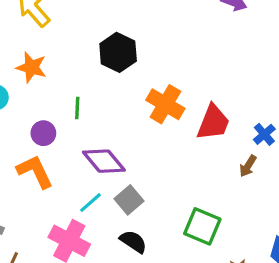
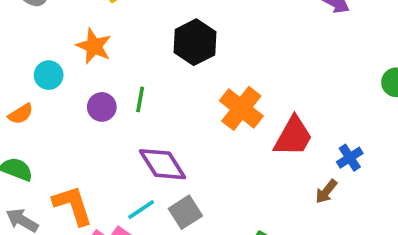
purple circle: (43, 133) -> (102, 107), moved
orange L-shape: (35, 171) -> (73, 205), moved

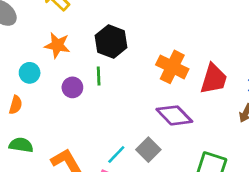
black hexagon: (195, 42) -> (111, 41), moved
orange semicircle: (21, 114) -> (16, 105), turned -30
purple diamond: (162, 164) -> (174, 115), moved

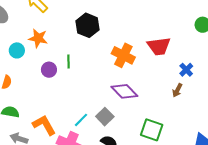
black hexagon: (111, 41) -> (87, 25), moved
cyan circle: (30, 73) -> (17, 50), moved
red trapezoid: (214, 79) -> (159, 46), moved, turned 65

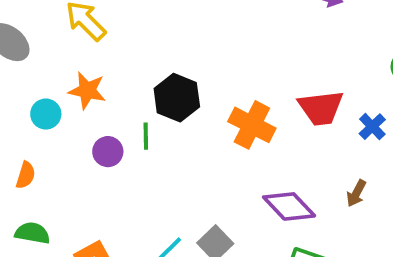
black hexagon: (87, 25) -> (177, 98), moved
blue cross: (186, 70) -> (372, 127), moved
purple diamond: (124, 91) -> (289, 206), moved

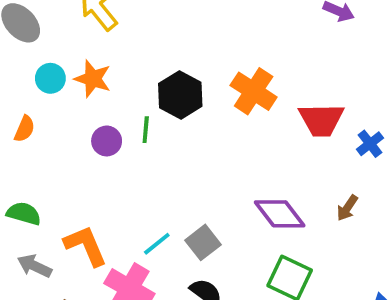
cyan circle: (46, 114) -> (50, 78), moved
orange cross: (252, 125) -> (254, 91), moved
orange semicircle: (26, 175) -> (25, 129), moved

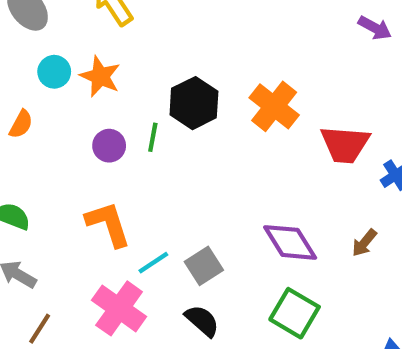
orange L-shape: (86, 246) -> (108, 224), moved

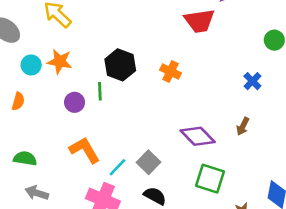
orange cross: (274, 106) -> (171, 72), moved, size x0.7
red trapezoid: (345, 144) -> (199, 21), moved

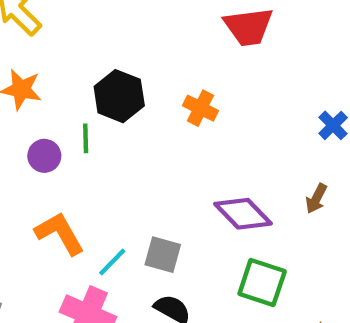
gray square: (148, 162) -> (163, 255), turned -30

